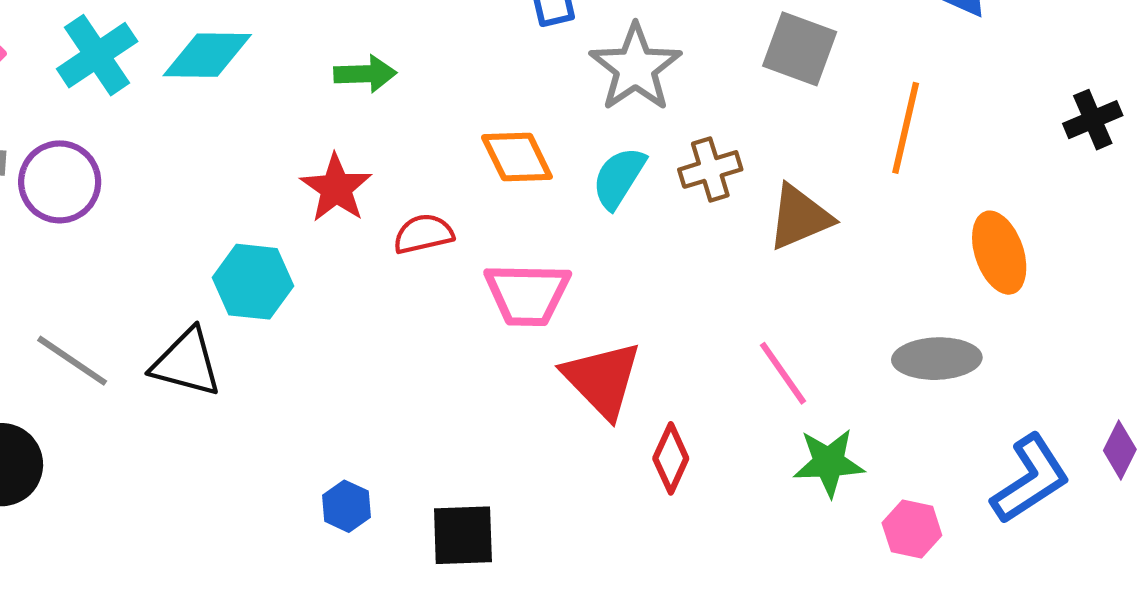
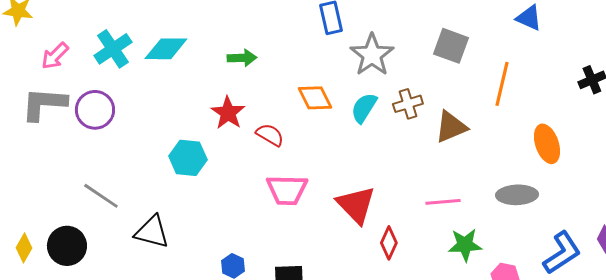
red semicircle: (423, 234) -> (270, 135), turned 44
pink trapezoid: (527, 294) -> (287, 190), moved
black triangle: (186, 363) -> (152, 232), moved
pink line: (783, 373) -> (443, 202), turned -60

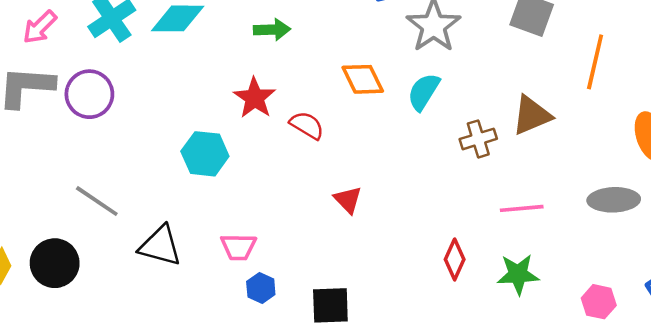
brown cross: (408, 104) -> (478, 139), moved
pink trapezoid: (287, 190) -> (238, 247), moved, size x0.7
red triangle: (356, 205) -> (348, 200), moved, size x0.6
green star: (465, 245) -> (518, 274), moved

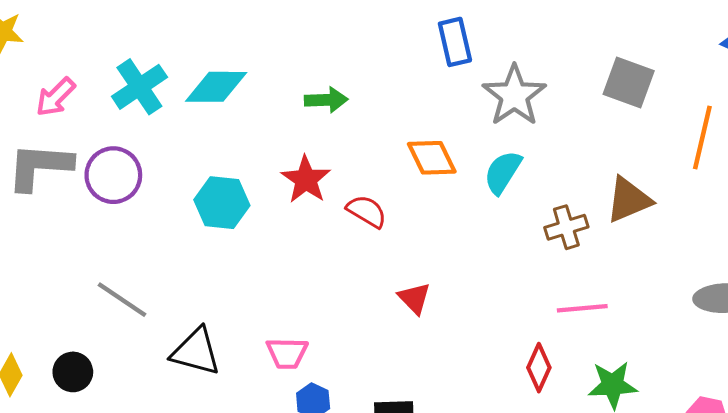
cyan hexagon: (205, 154) -> (222, 203), moved
pink line: (522, 208) -> (582, 308), moved
black circle: (55, 263) -> (73, 372), size x0.7

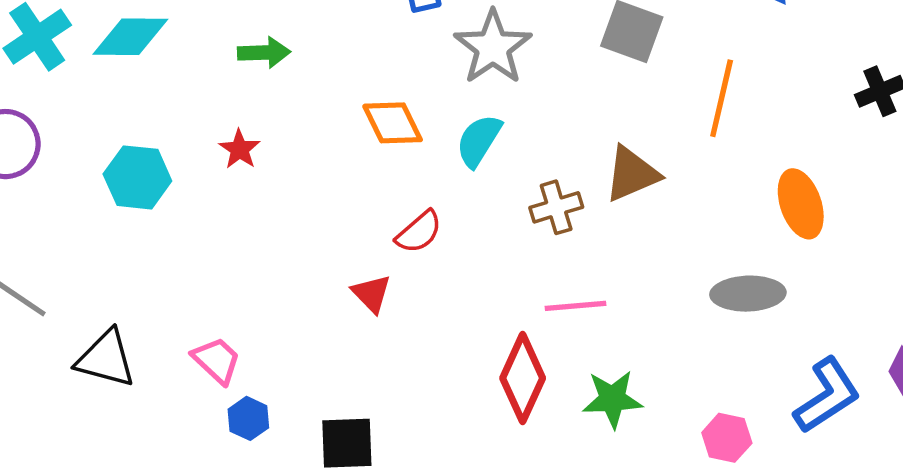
red star: (306, 179) -> (239, 149), size x0.7
red semicircle: (367, 211) -> (419, 232), moved, turned 108
pink trapezoid: (287, 353) -> (217, 360), turned -138
red diamond: (539, 368) -> (523, 378), size x1.5

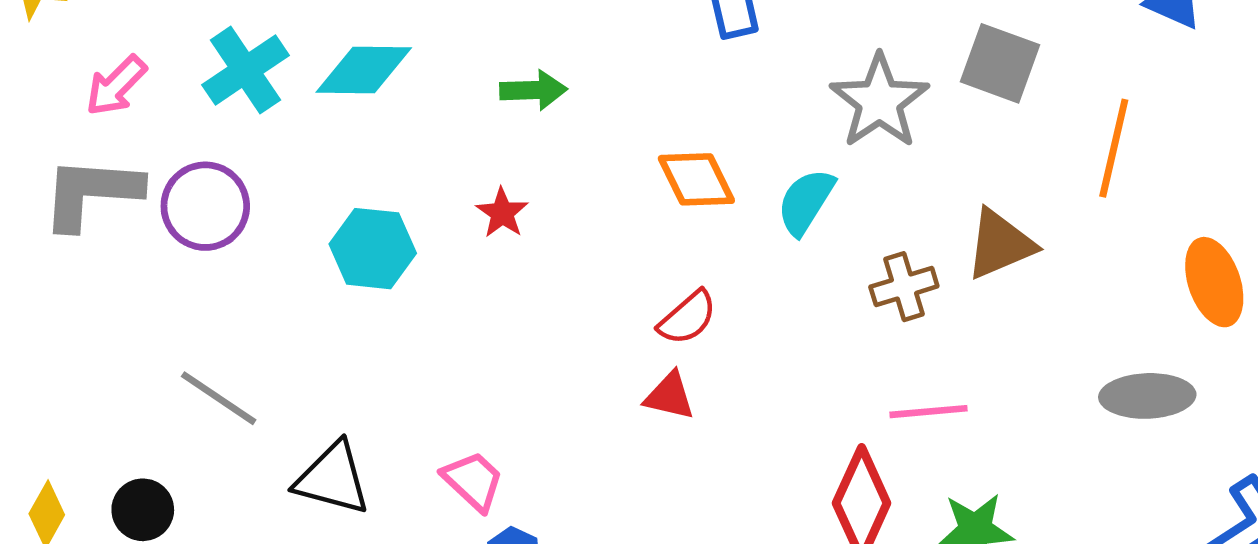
gray star: (493, 47) -> (879, 101), moved
red semicircle: (419, 232) -> (687, 318), moved
red triangle: (371, 294) -> (670, 396), turned -33

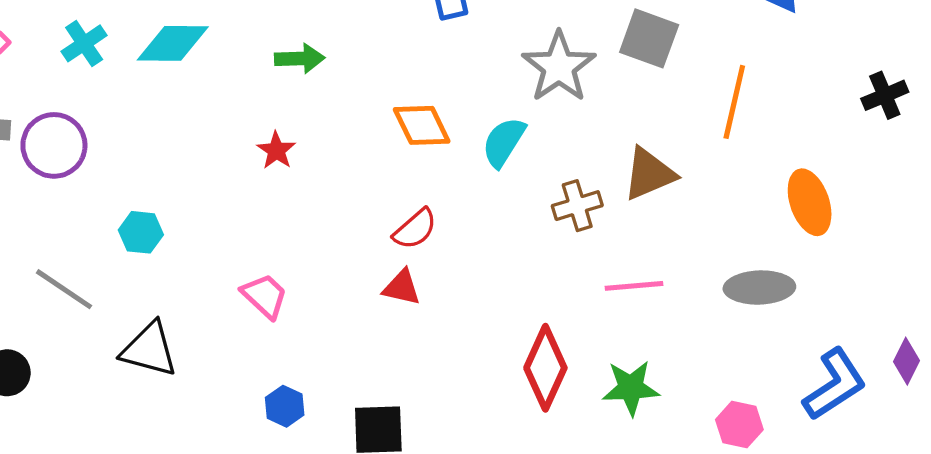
cyan cross: (245, 70) -> (84, 43), size x0.7
cyan hexagon: (373, 249) -> (141, 232), moved, size x0.7
pink line: (929, 412) -> (634, 286), moved
pink trapezoid: (473, 481) -> (265, 296), moved

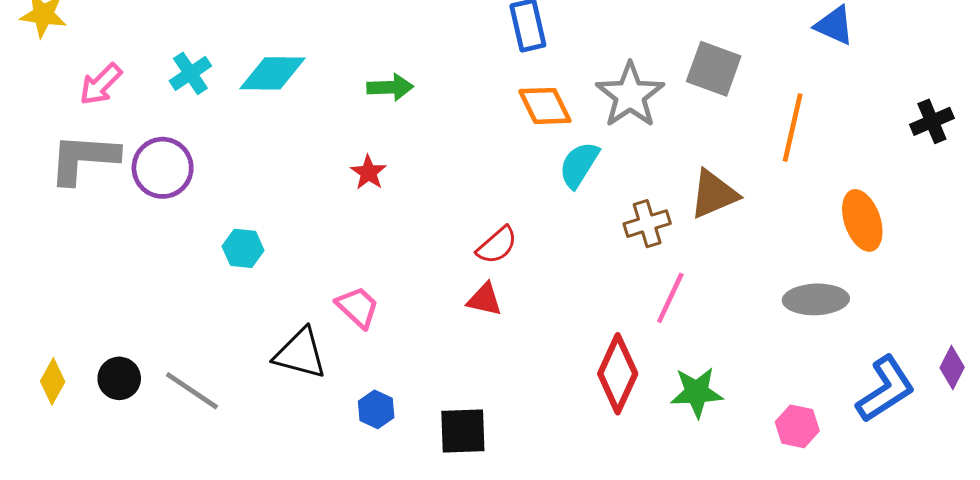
orange diamond: (422, 125) -> (545, 106), moved
pink line: (634, 286) -> (670, 298), moved, turned -60
gray line: (64, 289) -> (192, 391), moved
black triangle: (149, 349) -> (300, 354), moved

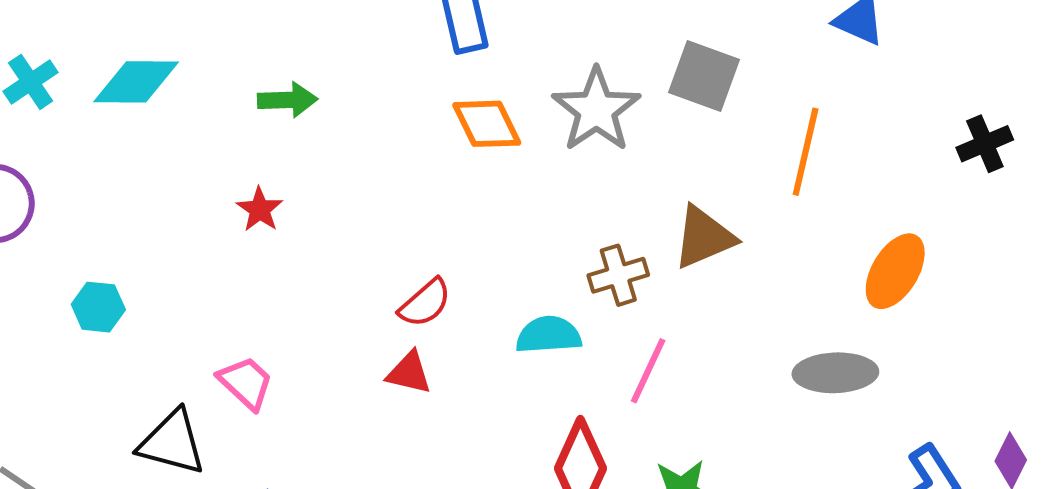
cyan semicircle: (579, 165) -> (549, 335), moved, turned 54
orange ellipse: (862, 220) -> (895, 271), turned 50

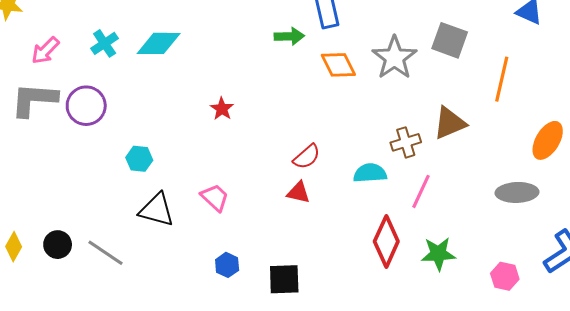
green arrow: (288, 100) -> (289, 36), moved
black triangle: (172, 443) -> (157, 210), moved

